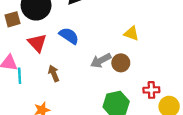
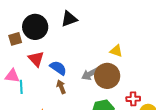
blue semicircle: (69, 36) -> (58, 68), moved
brown circle: (121, 63) -> (107, 76), size x1.6
brown arrow: (54, 73) -> (61, 87), moved

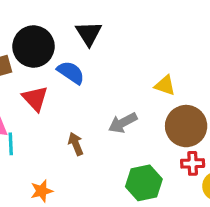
black triangle: (69, 19) -> (89, 34), turned -42
blue semicircle: (58, 68) -> (71, 72), moved
brown circle: (107, 76) -> (186, 126), moved

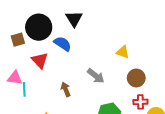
gray arrow: (123, 123) -> (96, 76), turned -114
brown circle: (186, 126) -> (136, 78), size x0.7

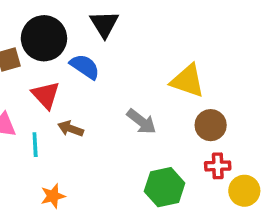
yellow triangle: (123, 52) -> (188, 81), size x1.5
cyan line: (24, 89) -> (35, 145), moved
brown arrow: (66, 89) -> (71, 129), moved, turned -48

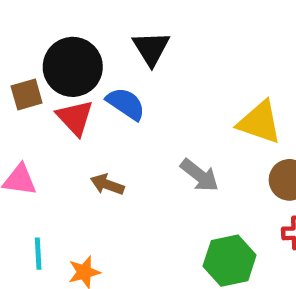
red triangle: (46, 95) -> (75, 118), moved
cyan line: (35, 145) -> (38, 254), moved

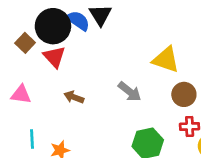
brown square: (27, 95) -> (25, 43), turned -30
blue semicircle: (126, 104) -> (78, 21), moved

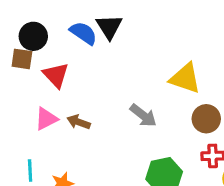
black circle: (53, 26) -> (33, 36), moved, size x0.7
brown square: (25, 43) -> (22, 59), turned -36
pink triangle: (21, 94) -> (46, 119), moved, turned -35

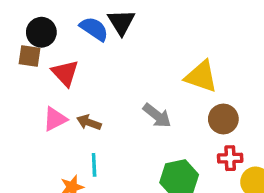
cyan line: (30, 170) -> (94, 165), moved

